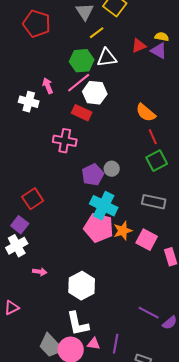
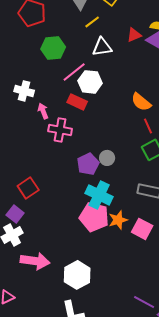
green hexagon: (82, 61) -> (53, 48), moved
pink arrow: (48, 86) -> (43, 111), moved
pink arrow: (40, 272) -> (35, 261), size x2.0

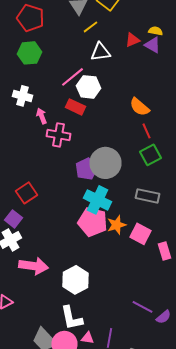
green hexagon: (53, 48) -> (30, 53), moved
gray circle: (107, 158) -> (106, 163), size x2.0

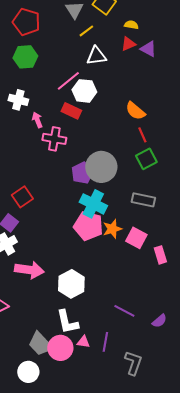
yellow semicircle: (156, 31) -> (131, 25), moved
purple line: (142, 307) -> (124, 311), moved

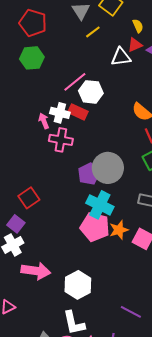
yellow semicircle: (131, 25) -> (138, 26), turned 56
white triangle: (96, 56) -> (121, 57), moved
white cross: (18, 100) -> (60, 113), moved

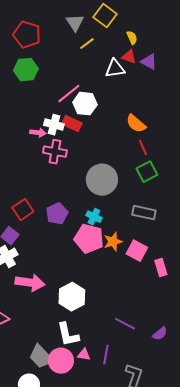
red triangle: (135, 45) -> (129, 57), turned 42
pink arrow: (44, 121) -> (38, 133), turned 119
purple pentagon: (89, 174) -> (57, 214), moved
cyan cross: (100, 205) -> (94, 217), size x0.6

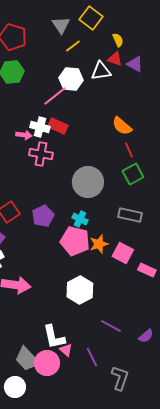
white hexagon: (85, 104) -> (71, 79), moved
pink rectangle: (161, 268) -> (147, 270), turned -48
white hexagon: (72, 297) -> (80, 290), moved
pink triangle: (84, 355) -> (66, 350), moved, turned 32
purple line: (106, 355) -> (92, 357), turned -36

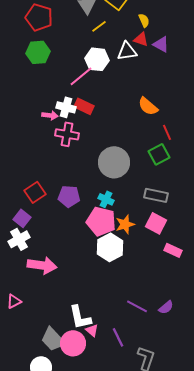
red line: (129, 150) -> (167, 132), moved
purple pentagon: (43, 216) -> (69, 196), turned 30
pink square: (123, 253) -> (156, 223), moved
white hexagon: (80, 290) -> (110, 247), moved
purple semicircle: (146, 336) -> (166, 307), moved

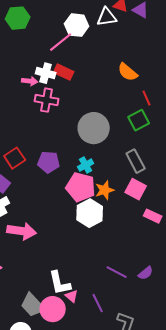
gray rectangle: (156, 195) -> (136, 161), turned 50
cyan cross: (106, 199) -> (86, 165), turned 35

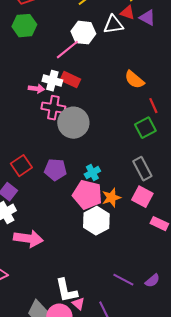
gray circle: (94, 128) -> (73, 123), moved

